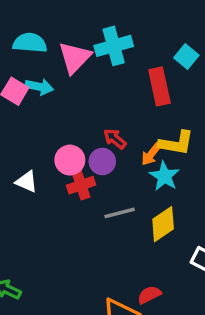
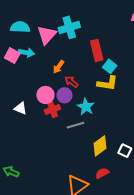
cyan square: (186, 57) -> (110, 66), moved
orange arrow: (151, 154) -> (58, 67), moved
cyan star: (164, 176) -> (86, 107), moved
yellow diamond: (163, 224) -> (100, 146), moved
red semicircle: (149, 295) -> (102, 173), moved

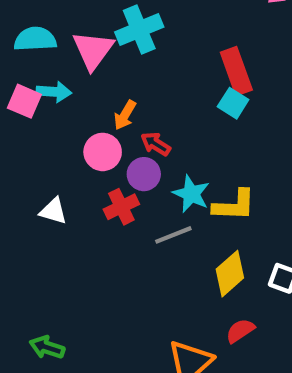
red rectangle: (97, 50) -> (236, 71), moved
yellow L-shape: (107, 83) -> (234, 205), moved
pink circle: (45, 95) -> (103, 152), moved

